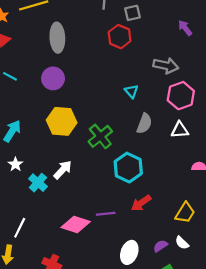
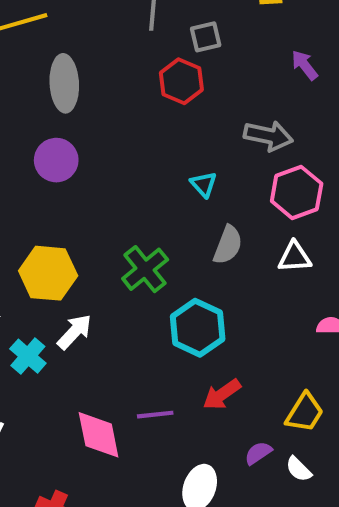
yellow hexagon: (62, 121) -> (48, 273), moved
pink diamond: (76, 224) -> (99, 435), turned 60
purple semicircle: (160, 246) -> (258, 453), moved

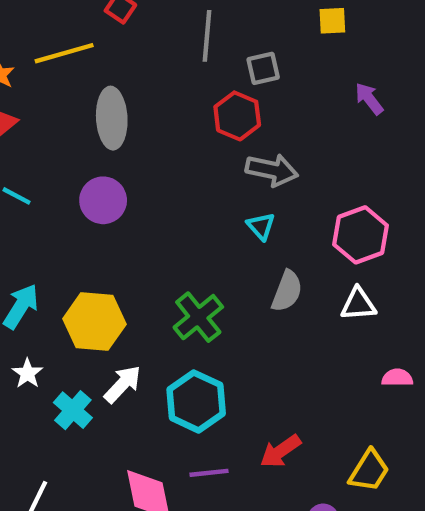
gray arrow: (268, 136) -> (272, 170), moved
cyan hexagon: (198, 328) -> (196, 401), moved

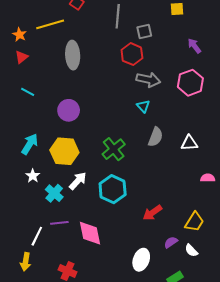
purple circle: (103, 200) -> (69, 110), moved
pink hexagon: (360, 235) -> (190, 83), moved
purple line: (209, 473) -> (59, 223), moved

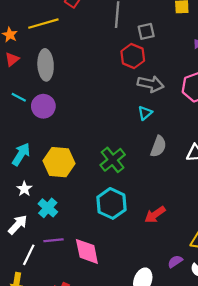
gray ellipse: (73, 55) -> (46, 65), moved
cyan triangle: (143, 106) -> (145, 113), turned 32
purple circle: (69, 110) -> (43, 106), moved
white arrow: (78, 181) -> (18, 225), moved
red arrow: (152, 213) -> (155, 215), moved

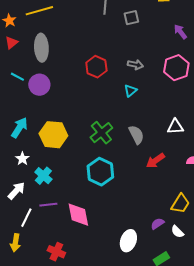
red hexagon: (133, 56) -> (96, 67), moved
gray arrow: (151, 84) -> (135, 65), size x0.7
gray semicircle: (158, 146) -> (136, 135), moved, turned -48
red arrow: (155, 215) -> (155, 161), moved

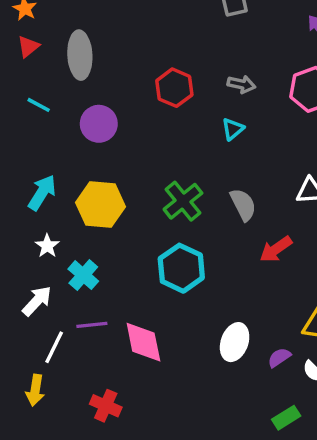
purple circle: (39, 85) -> (99, 124), moved
white ellipse: (128, 241) -> (235, 342), moved

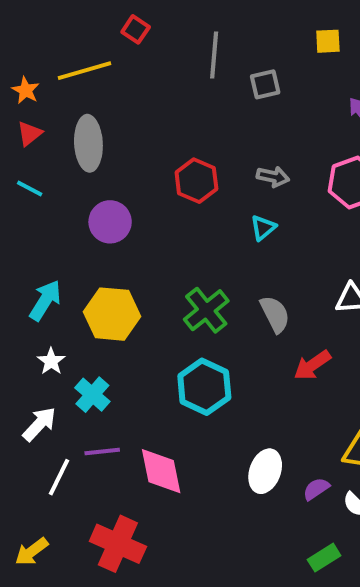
cyan line: (39, 105) -> (30, 188), moved
yellow arrow: (35, 390) -> (32, 552), moved, turned 44
red cross: (106, 406) -> (118, 544), size x1.5

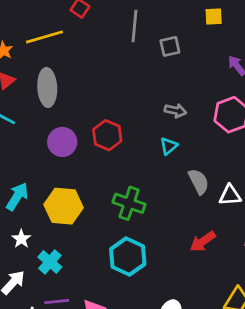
red hexagon: (196, 181) -> (107, 135), moved
green cross: (206, 310) -> (129, 203), turned -32
gray semicircle: (275, 314) -> (199, 182), moved

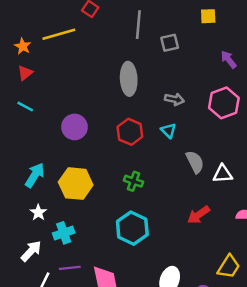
gray ellipse: (47, 87) -> (129, 79), moved
red hexagon: (107, 135) -> (130, 132), moved
cyan triangle: (169, 146) -> (168, 131), turned -35
green cross: (129, 203) -> (134, 181), size x0.7
cyan cross: (50, 262) -> (64, 233), turned 30

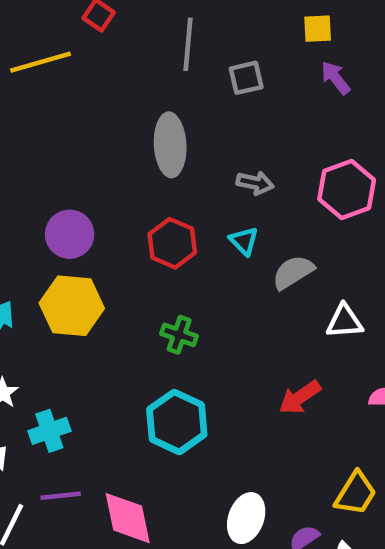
purple arrow: (229, 60) -> (335, 78), moved
gray semicircle: (195, 162) -> (293, 272), moved, turned -95
yellow hexagon: (76, 184) -> (72, 306), moved

